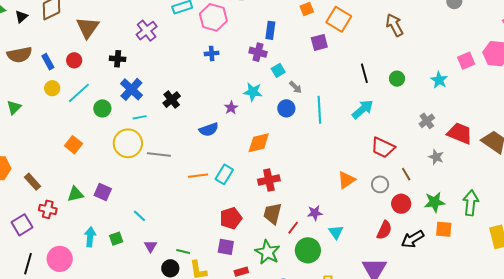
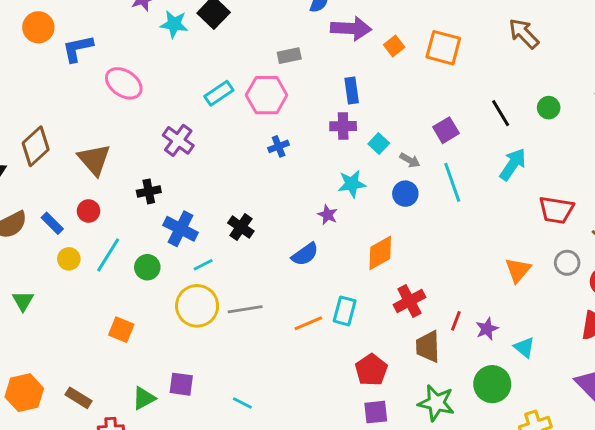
purple square: (319, 42) -> (446, 130), moved
red line: (293, 228) -> (456, 321), moved

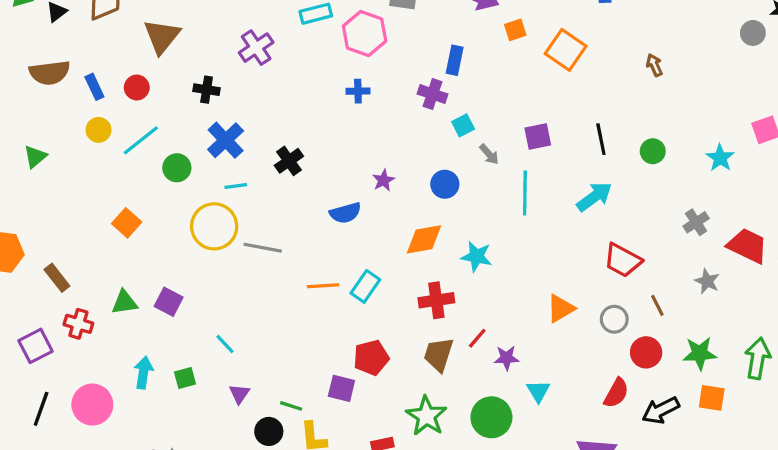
brown arrow: (524, 34) -> (654, 65), size x0.6
cyan star: (352, 184) -> (477, 257), moved
blue circle: (405, 194) -> (445, 184), moved
purple square: (376, 412) -> (341, 388), moved

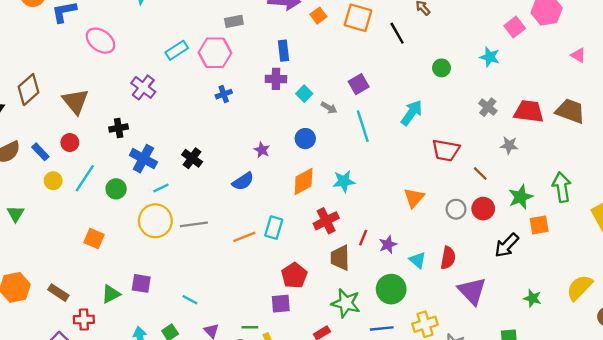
black line: (601, 139) -> (397, 33), moved
gray circle: (614, 319) -> (456, 209), moved
red semicircle: (616, 393) -> (448, 258), moved

